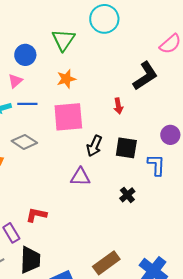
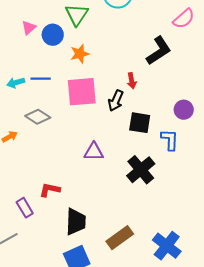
blue circle: (25, 55) -> (53, 35), moved
pink triangle: (15, 81) -> (29, 28), moved
black arrow: (94, 146) -> (116, 101), moved
black cross: (127, 195) -> (141, 170), size x1.8
black trapezoid: (30, 260) -> (76, 222), moved

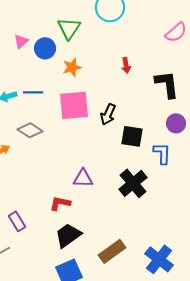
black L-shape: (159, 51) -> (167, 84), moved, turned -64
red arrow: (132, 81) -> (126, 65), moved
purple triangle: (94, 152) -> (83, 178), moved
red L-shape: (50, 190) -> (60, 203), moved
black trapezoid: (76, 222) -> (68, 235), turned -128

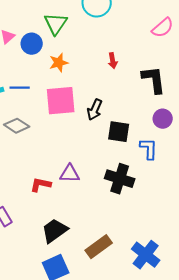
black cross: (133, 183) -> (120, 179), turned -32
red L-shape: (60, 203) -> (41, 185), moved

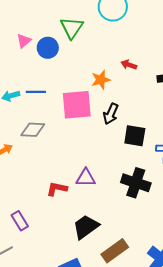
red arrow: (113, 61) -> (129, 65), turned 119
orange star: (59, 63) -> (101, 80), moved
gray diamond: (17, 126) -> (33, 130), turned -30
black trapezoid: (55, 231) -> (86, 227), moved

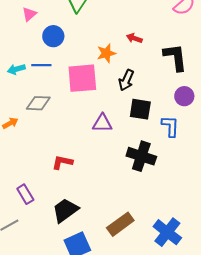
blue circle: (48, 48) -> (53, 36), moved
black arrow: (111, 114) -> (126, 80), moved
purple triangle: (86, 178) -> (102, 123), moved
black trapezoid: (86, 227) -> (65, 210), moved

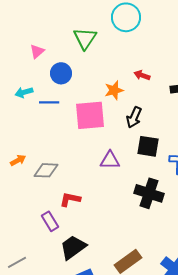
cyan arrow: (16, 69) -> (24, 92), moved
gray diamond: (38, 103) -> (46, 170), moved
purple rectangle: (25, 194) -> (50, 221), moved

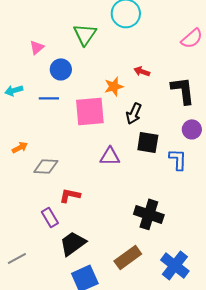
cyan arrow: (24, 92) -> (14, 90), moved
orange arrow: (18, 160) -> (20, 147), moved
black cross: (149, 193) -> (149, 214), moved

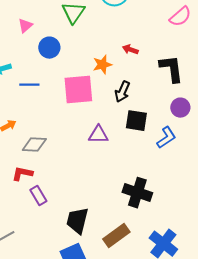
blue line: (49, 98) -> (29, 85), moved
blue L-shape: (178, 159) -> (166, 138), turned 55
red L-shape: (70, 195) -> (22, 174), moved
black trapezoid: (73, 243) -> (77, 221), moved, turned -40

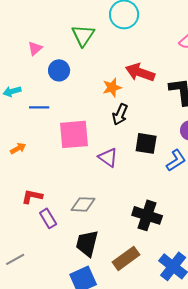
red arrow: (130, 50) -> (140, 72), size x1.8
pink square: (78, 90) -> (74, 134), moved
black arrow: (122, 92) -> (120, 114), moved
purple triangle: (98, 135) -> (108, 157), turned 35
gray diamond: (34, 145) -> (83, 204), moved

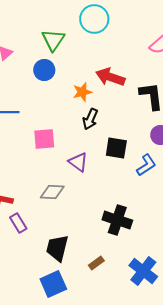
blue circle: (59, 70) -> (44, 70), moved
pink square: (74, 134) -> (44, 139), size x0.7
gray diamond: (83, 204) -> (52, 192), moved
brown rectangle: (126, 258) -> (96, 263), size x0.6

